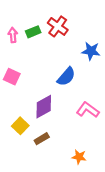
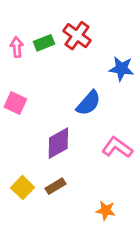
yellow square: (20, 126) -> (23, 188), moved

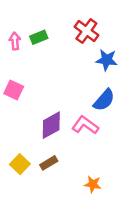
red cross: (77, 36) -> (86, 31), moved
blue semicircle: (88, 103) -> (104, 100), moved
pink L-shape: (117, 147) -> (85, 125), moved

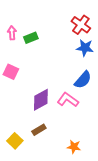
red cross: (86, 31) -> (81, 25), moved
green rectangle: (39, 37) -> (31, 38), moved
yellow square: (20, 164) -> (15, 141), moved

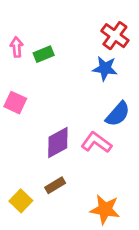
blue star: (85, 48) -> (105, 68), moved
orange star: (74, 147) -> (105, 209), size x1.5

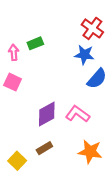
pink arrow: (17, 47) -> (14, 52), moved
blue semicircle: (118, 114) -> (97, 79), moved
orange star: (105, 209) -> (90, 152), moved

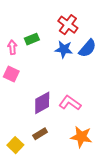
red cross: (92, 28) -> (68, 25), moved
blue star: (84, 55) -> (64, 49), moved
blue semicircle: (97, 79) -> (87, 48), moved

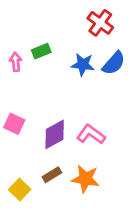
red cross: (68, 25) -> (100, 23), moved
pink square: (11, 74) -> (14, 124), moved
orange star: (81, 137) -> (86, 179), moved

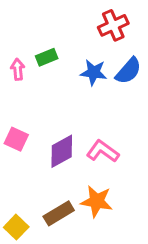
red cross: (100, 23) -> (113, 25), turned 30
brown rectangle: (52, 175) -> (59, 213), moved, size x1.4
yellow square: (20, 190) -> (16, 227), moved

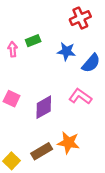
blue semicircle: (128, 71) -> (91, 63), moved
pink L-shape: (103, 151) -> (80, 96), moved

